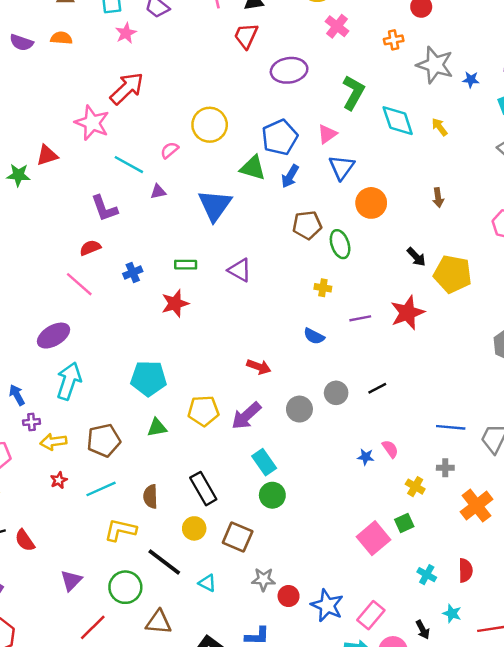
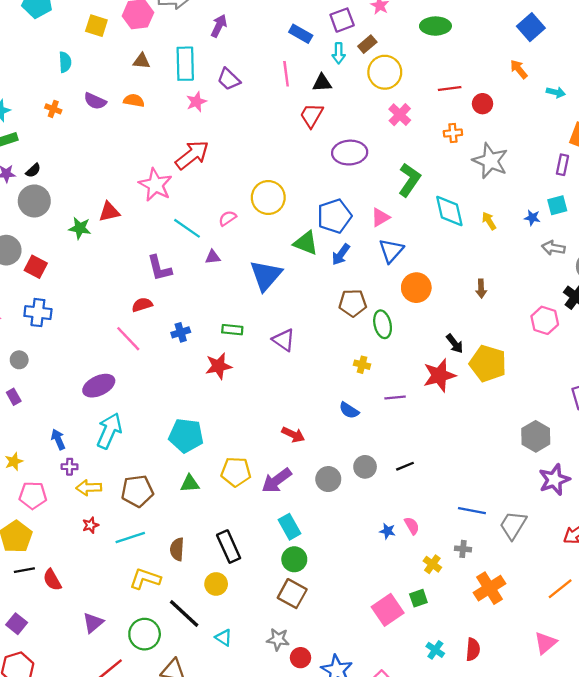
blue star: (471, 80) -> (532, 218), moved
red star: (407, 313) -> (439, 375), moved
brown square: (238, 537) -> (292, 594), moved

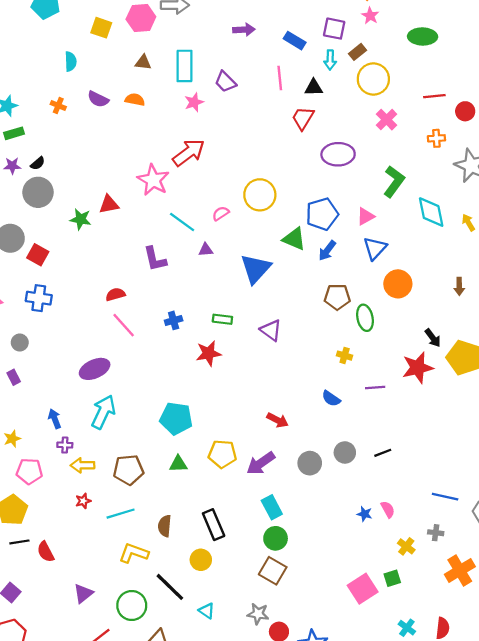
purple square: (342, 20) -> (334, 29), turned 30
purple arrow: (219, 26) -> (244, 30), moved, turned 60
red semicircle: (142, 305) -> (115, 294), moved

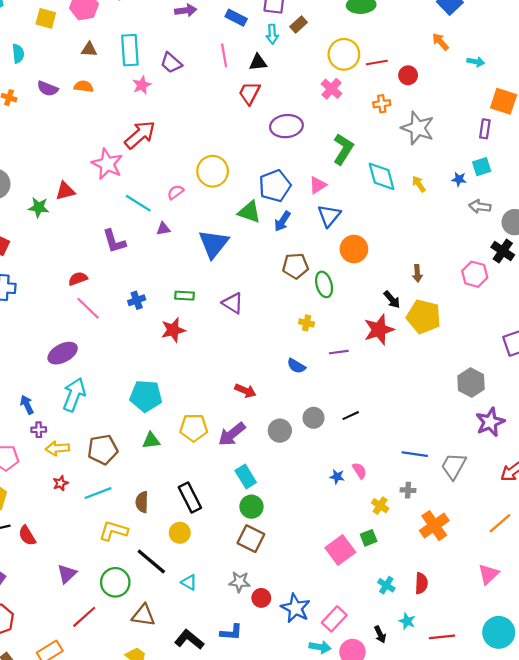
yellow circle: (373, 79) -> (344, 54), moved
brown arrow: (459, 286) -> (417, 273), moved

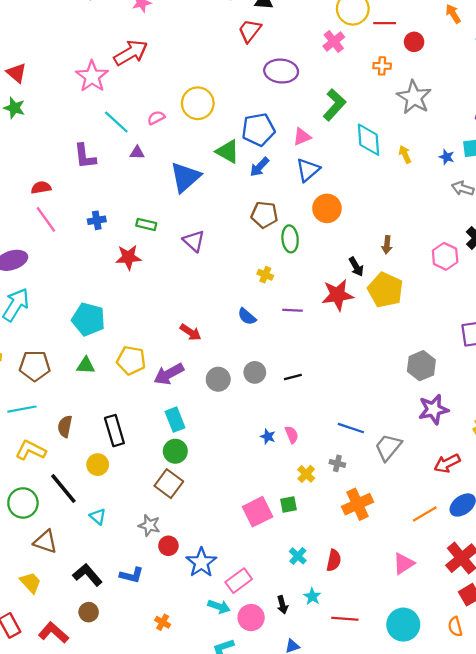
red triangle: (65, 191) -> (16, 73), moved, turned 45

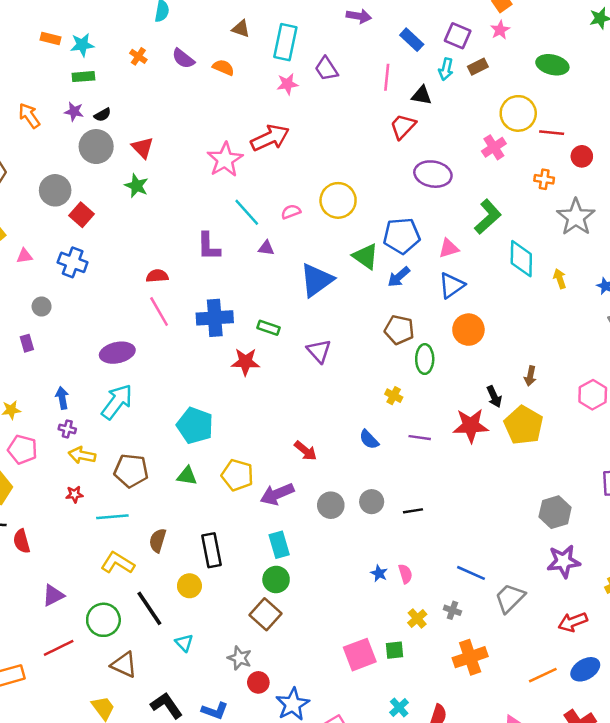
blue cross: (97, 220) -> (215, 318), size x1.8

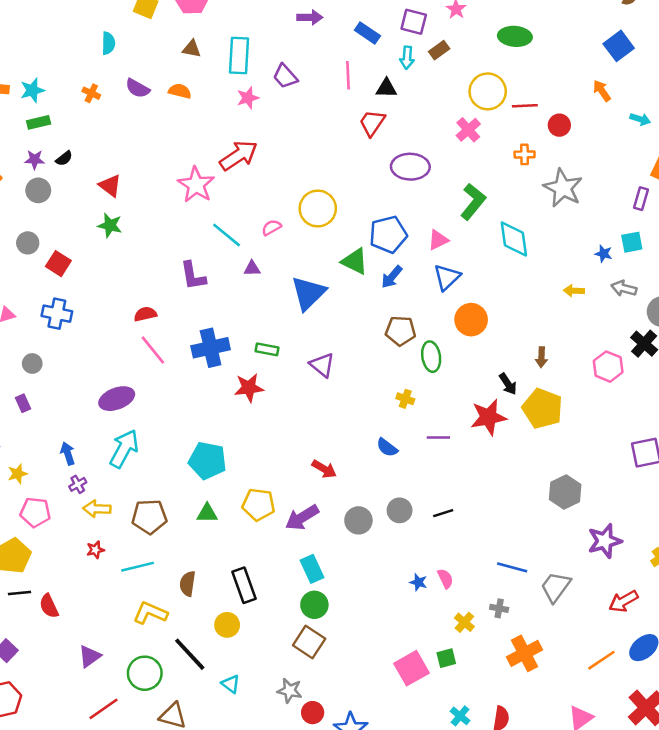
gray circle: (96, 147) -> (38, 190), moved, size x0.7
gray circle: (55, 190) -> (28, 243), size x0.7
yellow arrow: (560, 279) -> (574, 291), moved, turned -60
purple cross: (67, 429) -> (78, 484), turned -35
gray hexagon: (555, 512) -> (565, 492), moved

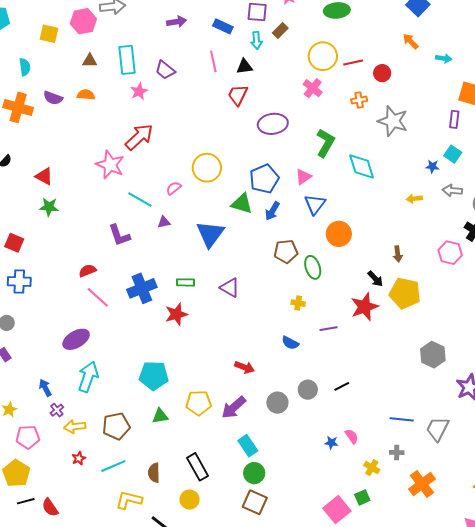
orange cross: (91, 93) -> (18, 107), size x2.0
cyan square: (632, 242) -> (453, 154), turned -36

